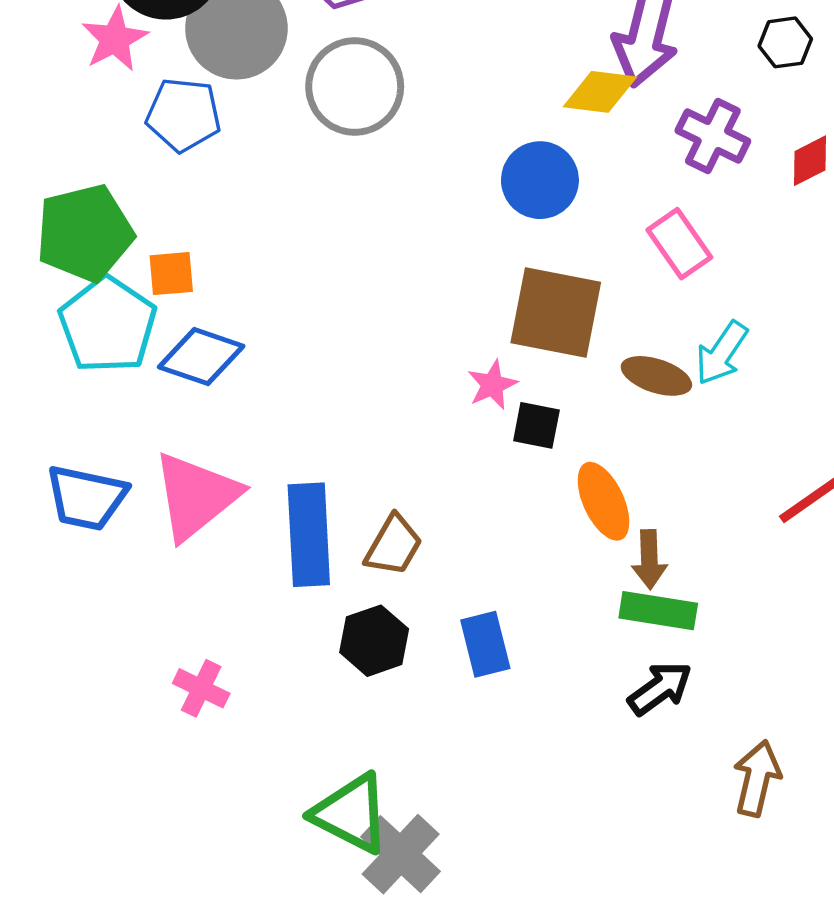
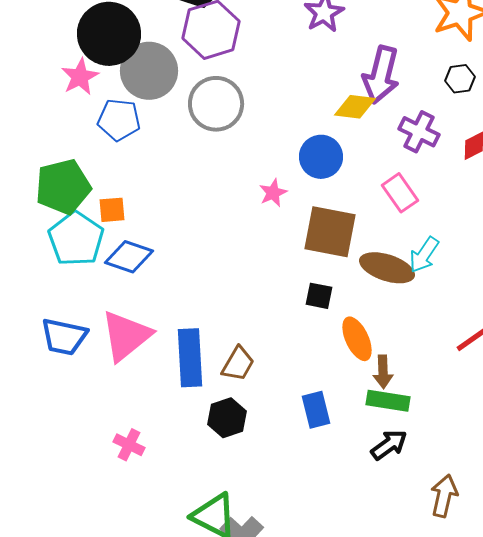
brown ellipse: (656, 376) -> (387, 268), size x1.4
pink star: (492, 385) -> (273, 193), moved
blue rectangle: (485, 644) -> (316, 410), moved

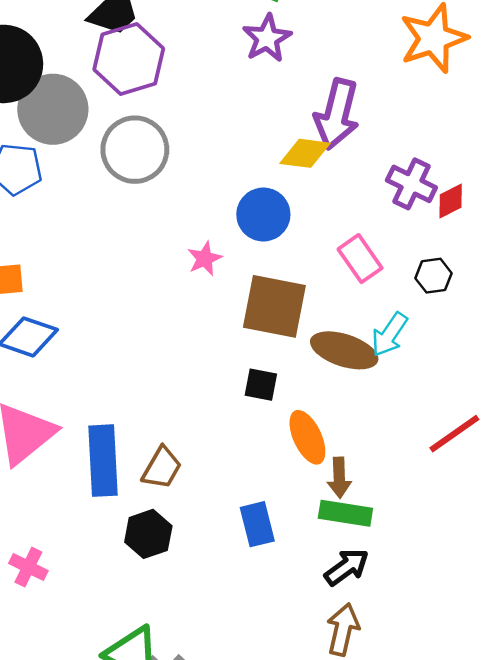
black hexagon: (460, 79) -> (434, 276), moved
purple cross: (419, 132) -> (411, 184), moved
brown arrow: (444, 496) -> (343, 629), moved

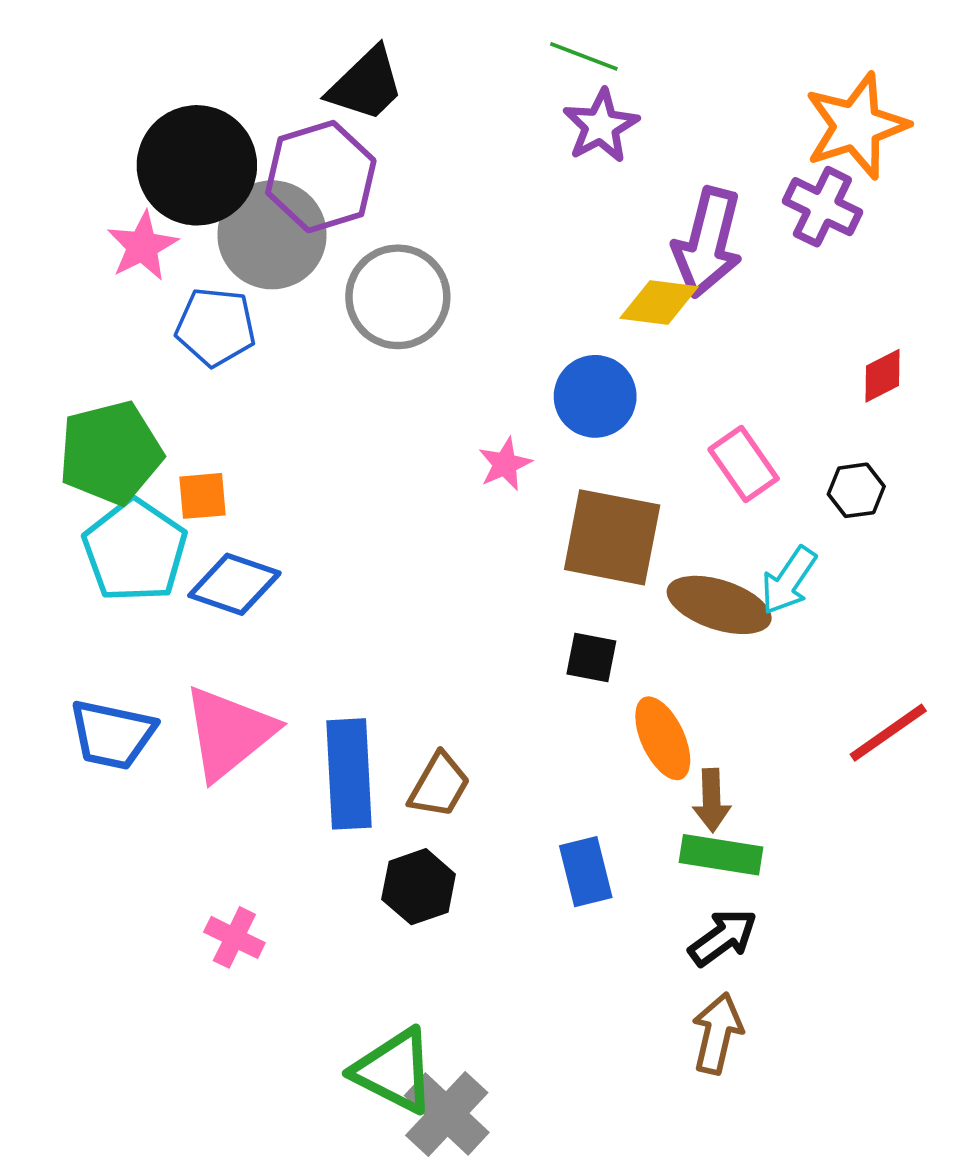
purple hexagon: (129, 59) -> (321, 177), moved
purple cross: (411, 184) -> (822, 207), moved

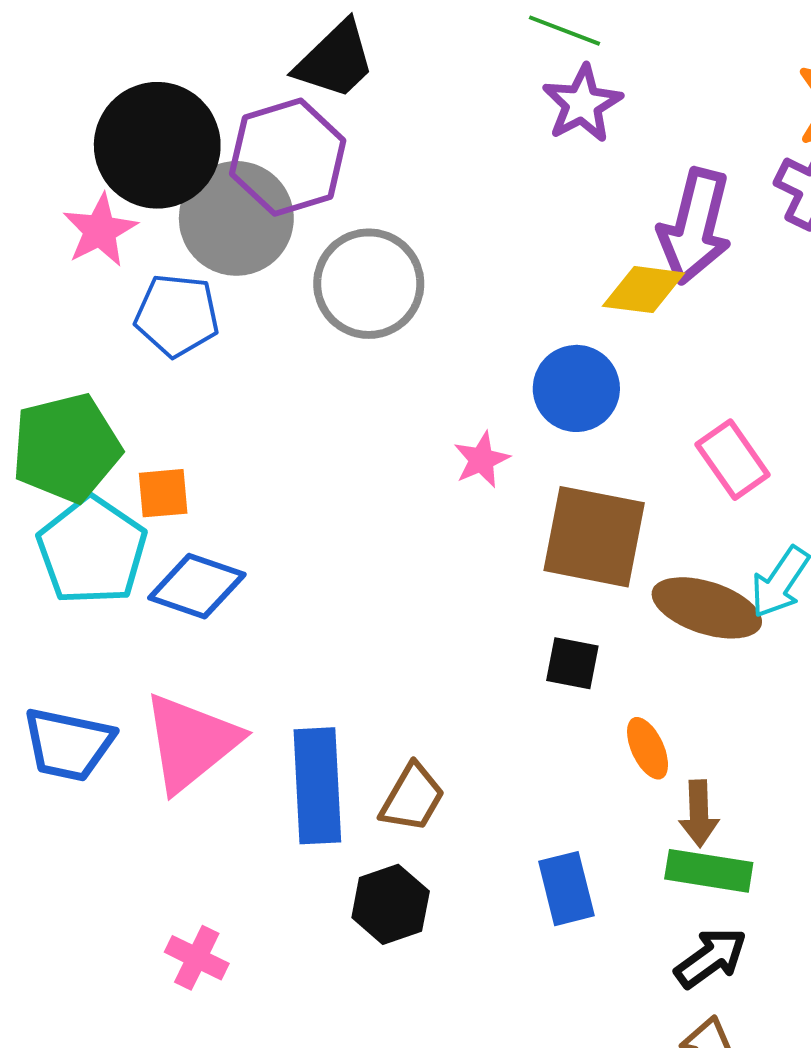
orange ellipse: (663, 738) -> (648, 748), size x0.7

